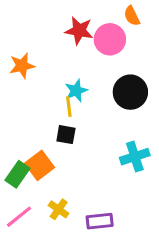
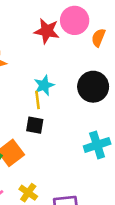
orange semicircle: (132, 16) -> (98, 38), moved, turned 48
pink circle: (110, 39) -> (75, 20), moved

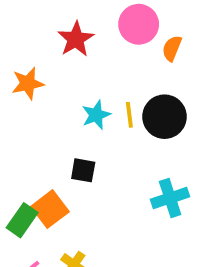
red star: (47, 31) -> (76, 39), moved, turned 30
yellow line: (37, 100) -> (129, 115), moved

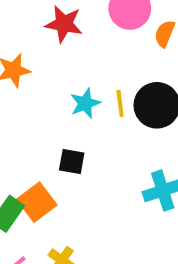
red star: (76, 39) -> (64, 24), turned -30

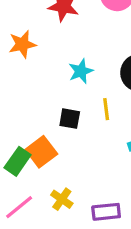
yellow line: (120, 103) -> (106, 109), moved

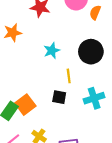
black square: (70, 119) -> (59, 97), moved

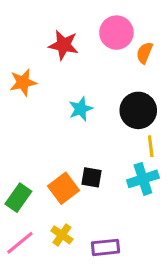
yellow line: (69, 76) -> (151, 146), moved
orange square: (25, 105) -> (64, 188), moved

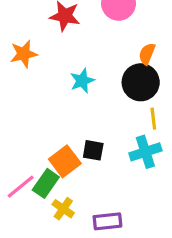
orange semicircle: (144, 53) -> (147, 54), moved
green rectangle: (18, 198) -> (46, 183), moved
pink line: (20, 243) -> (21, 187), moved

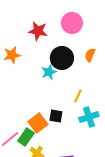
black circle: (141, 82) -> (62, 58), moved
yellow line: (153, 119) -> (78, 96), moved, turned 32

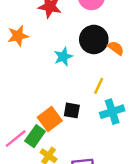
orange semicircle: (90, 55) -> (116, 48), moved, turned 104
black circle: (62, 58) -> (94, 39), moved

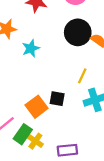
cyan star: (63, 57) -> (31, 48), moved
green rectangle: (35, 136) -> (23, 134), moved

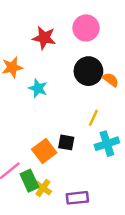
cyan star: (31, 48) -> (38, 88), turned -30
green rectangle: (23, 134) -> (29, 181), turned -60

